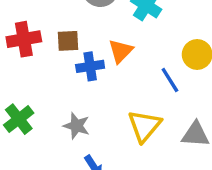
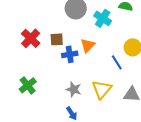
red cross: (24, 39) -> (31, 38), turned -36
gray star: (76, 126) -> (74, 89), moved

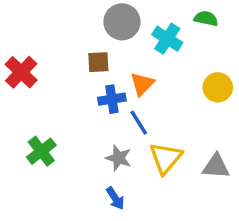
red cross: (31, 38) -> (21, 72), moved
brown square: (57, 39) -> (98, 62), moved
blue line: (117, 62) -> (139, 123), moved

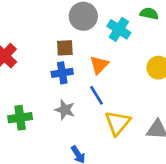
blue cross: (112, 99) -> (62, 73), moved
green cross: (41, 151) -> (20, 118), turned 30
gray star: (119, 158) -> (65, 110), moved

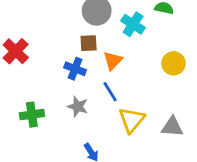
brown square: (65, 48) -> (89, 43), moved
blue cross: (62, 73) -> (75, 69), turned 30

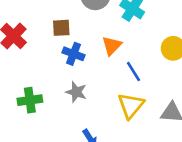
brown square: (89, 43) -> (61, 28), moved
blue line: (110, 92) -> (134, 72), moved

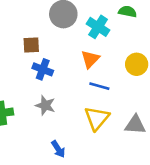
orange triangle: (112, 46) -> (90, 59), moved
blue line: (134, 72) -> (99, 86), turned -42

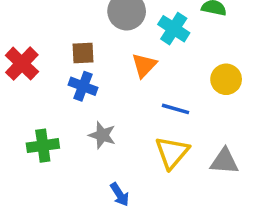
orange triangle: (90, 59) -> (144, 65), moved
blue cross: (43, 69) -> (83, 86), moved

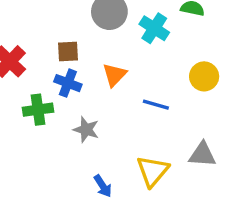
orange triangle: (144, 65) -> (114, 75), moved
green cross: (43, 146) -> (38, 110), moved
yellow triangle: (172, 153) -> (153, 171), moved

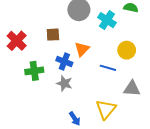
yellow circle: (204, 76) -> (127, 50), moved
blue cross: (68, 83) -> (64, 62), moved
gray triangle: (202, 154) -> (132, 89), moved

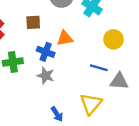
orange triangle: (82, 49) -> (65, 38), turned 35
blue line: (108, 68) -> (99, 68), moved

